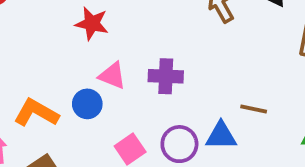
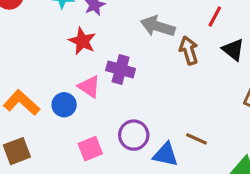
purple cross: (166, 76) -> (121, 69), moved
purple circle: (179, 144) -> (134, 135), moved

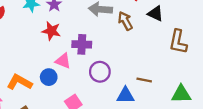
purple circle: (134, 135) -> (100, 72), moved

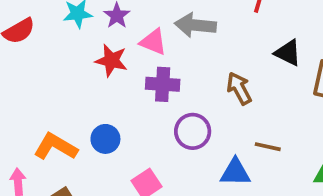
black triangle: (155, 14) -> (288, 53), moved
brown arrow: (125, 21) -> (239, 88), moved
pink triangle: (63, 61) -> (153, 42), moved

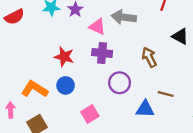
red star: (111, 60) -> (64, 57), moved

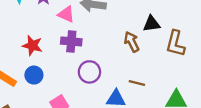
black triangle: (180, 36) -> (151, 24), turned -36
brown arrow: (149, 57) -> (132, 42), moved

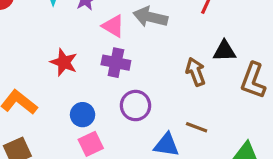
blue circle: (34, 75) -> (83, 115), moved

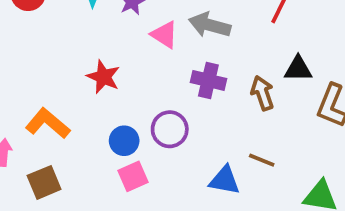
purple cross: (116, 63) -> (208, 80), moved
purple circle: (135, 106) -> (170, 129), moved

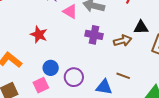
brown arrow: (262, 93) -> (123, 41), turned 96
purple circle: (170, 129) -> (74, 77), moved
pink square: (133, 176) -> (41, 85), moved

